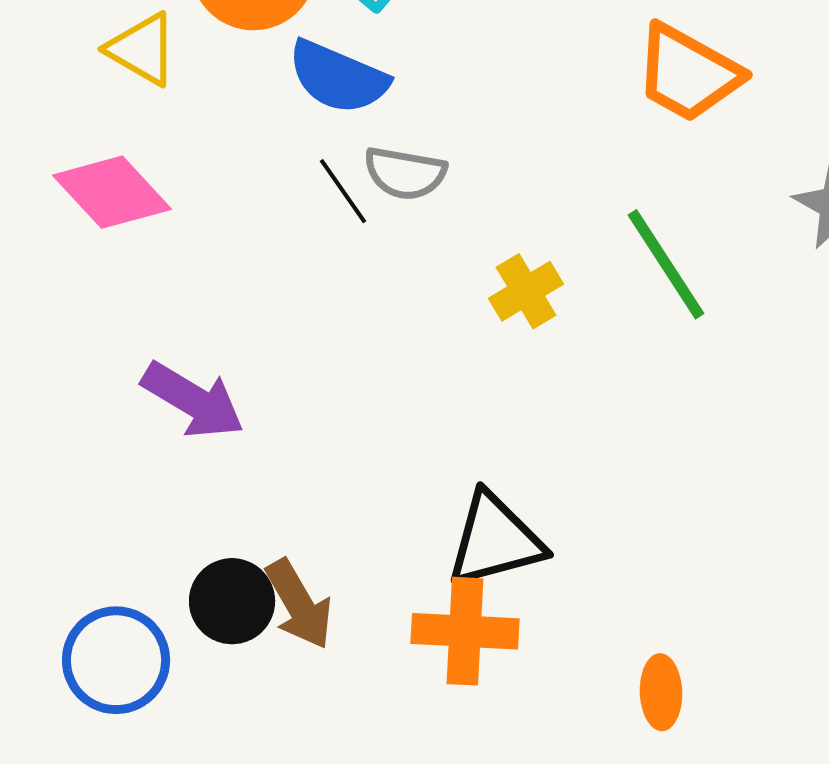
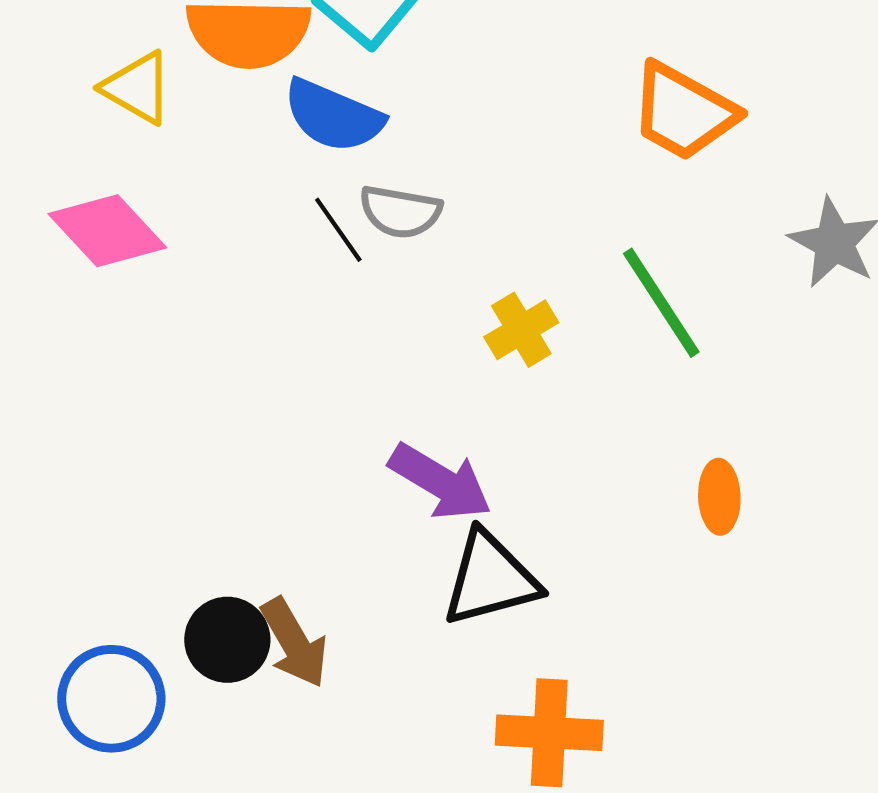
purple arrow: (193, 400) -> (440, 482), moved
orange cross: (465, 631) -> (549, 733), moved
orange ellipse: (661, 692) -> (719, 497), moved

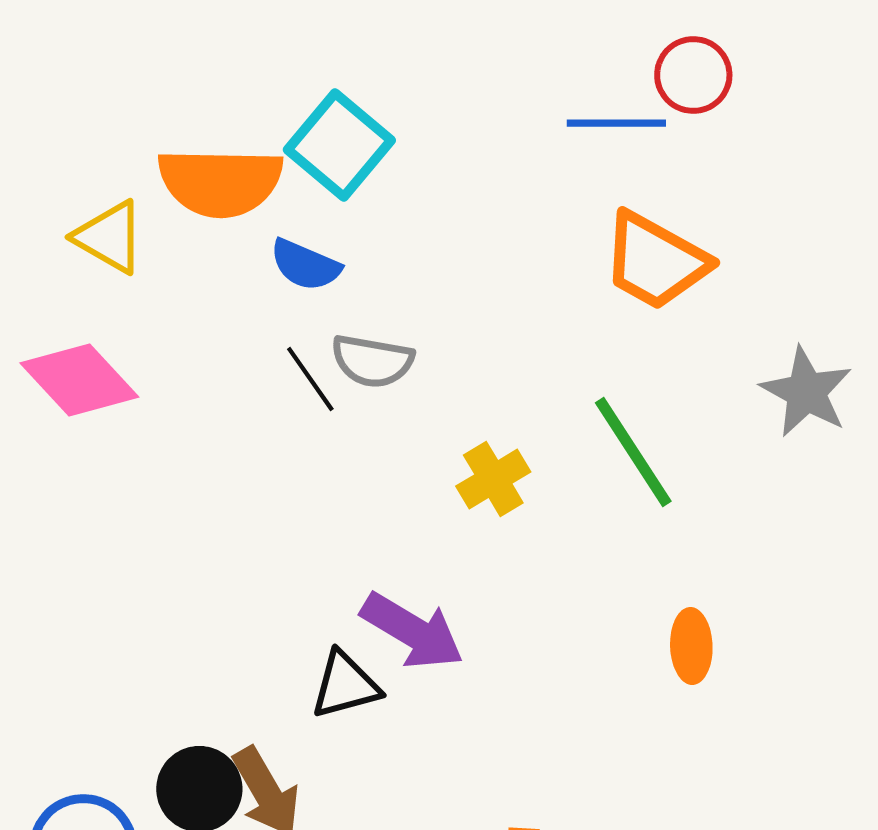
blue semicircle: (333, 116) -> (305, 265), size x0.7
black triangle: (490, 579) -> (345, 685), moved, size x0.7

